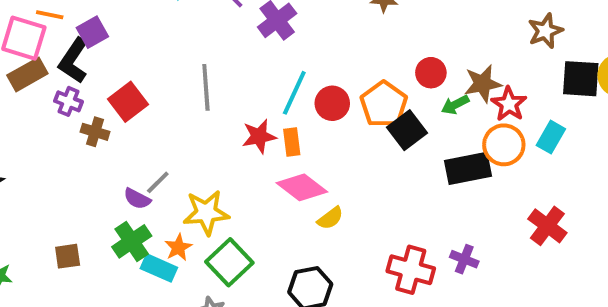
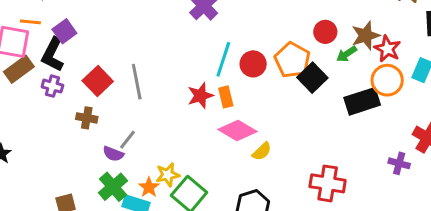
gray line: (206, 87) -> (137, 82), moved
brown cross: (95, 132) -> (87, 118), moved
yellow star: (206, 213) -> (168, 175), moved, size x0.7
purple cross: (464, 259) -> (399, 163), moved

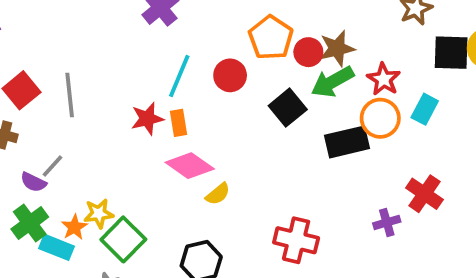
brown star: (366, 36) -> (337, 48), moved
green arrow: (347, 54) -> (333, 82), size x1.6
orange pentagon: (292, 60) -> (271, 38), moved
red circle: (253, 64) -> (230, 75), moved
purple cross: (399, 163) -> (387, 222), turned -36

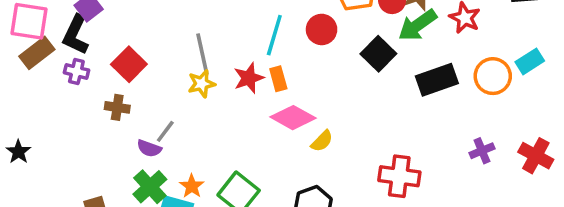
gray line: (70, 95) -> (202, 54), moved
cyan rectangle: (425, 109) -> (530, 61), moved, turned 36
orange circle: (380, 118) -> (493, 76), moved
red cross: (424, 194) -> (536, 156), moved
yellow star: (99, 214) -> (202, 84), moved

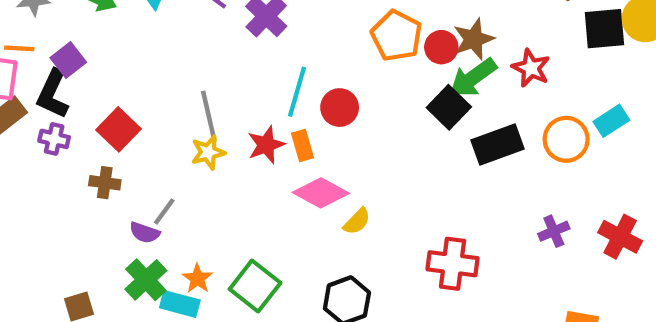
red circle: (322, 29) -> (340, 108), moved
black square: (378, 54) -> (449, 107), moved

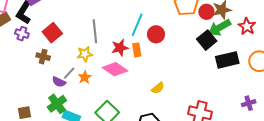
yellow star: (208, 152) -> (85, 54), moved
pink diamond: (321, 193) -> (115, 69), moved
orange star: (197, 279) -> (85, 77), moved

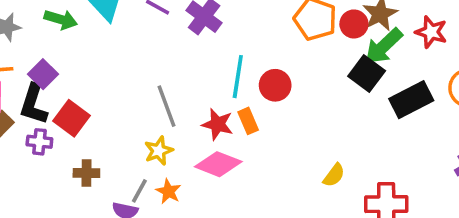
red square: (52, 33) -> (71, 118), moved
red star: (120, 48) -> (218, 124), turned -30
yellow semicircle: (158, 88) -> (334, 175), moved

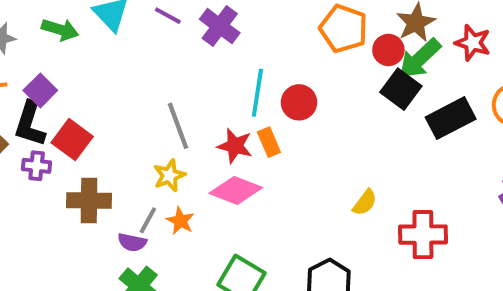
red circle: (354, 24) -> (388, 50), moved
brown cross: (86, 173) -> (89, 201), size x1.5

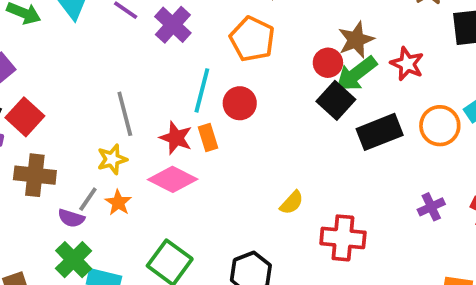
orange pentagon: (344, 29) -> (252, 39), moved

